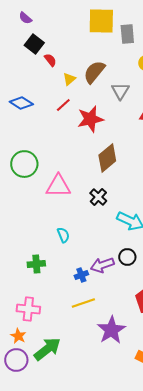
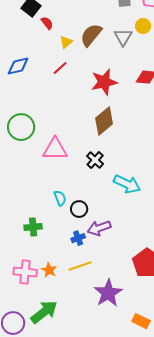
gray triangle: (120, 91) -> (123, 37), moved
blue diamond: (21, 103) -> (18, 66), turned -45
red star: (90, 119) -> (104, 82), moved
black circle: (127, 257) -> (79, 209), moved
orange star: (18, 336) -> (49, 270), moved

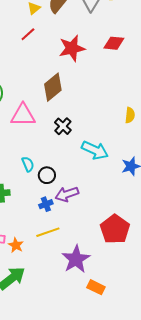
brown diamond: (104, 121) -> (53, 87), moved
orange star: (49, 270) -> (16, 245), moved
orange rectangle: (141, 321) -> (96, 287), moved

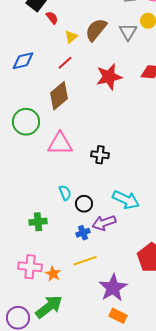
brown diamond: (53, 87) -> (59, 96), moved
black cross: (63, 126) -> (100, 155), turned -36
cyan arrow: (95, 150) -> (126, 200), moved
orange rectangle: (96, 287) -> (118, 316), moved

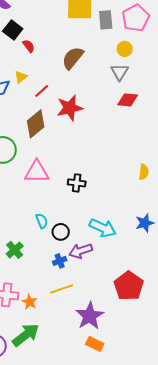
gray triangle: (128, 32) -> (120, 72), moved
yellow triangle: (71, 37) -> (21, 77), moved
red star: (109, 77) -> (70, 108), moved
green cross: (38, 222) -> (15, 250), turned -36

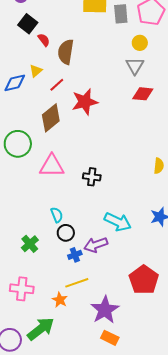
brown semicircle: (73, 58) -> (66, 52), moved, turned -30
black circle: (61, 232) -> (66, 233), moved
orange star: (30, 302) -> (60, 300), moved

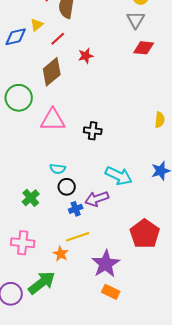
red star: (85, 102) -> (86, 56), size x0.6
cyan semicircle: (57, 215) -> (58, 169), turned 119

